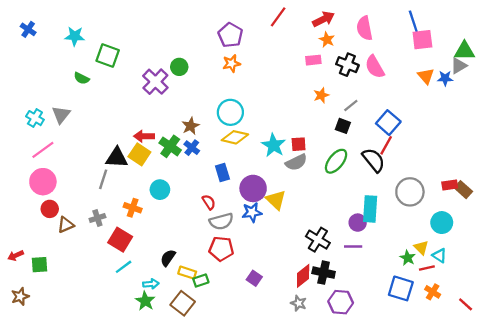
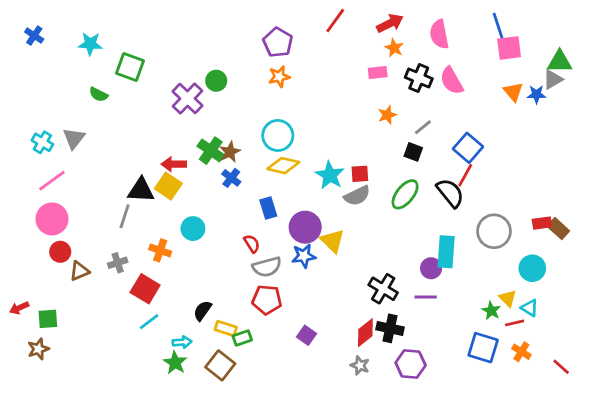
green cross: (170, 146) -> (211, 151), moved
brown star: (20, 296) -> (38, 349), moved

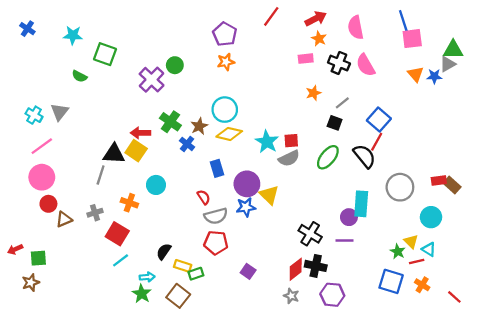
brown star: (230, 152) -> (199, 126), moved

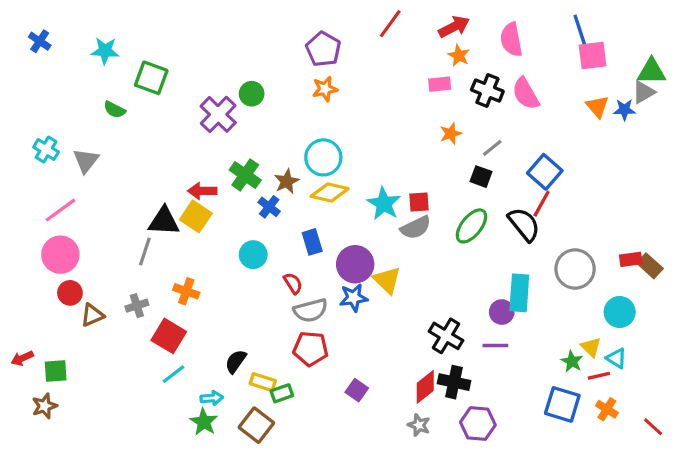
cyan cross: (34, 115) -> (46, 149), moved
cyan circle: (156, 185) -> (253, 255), moved

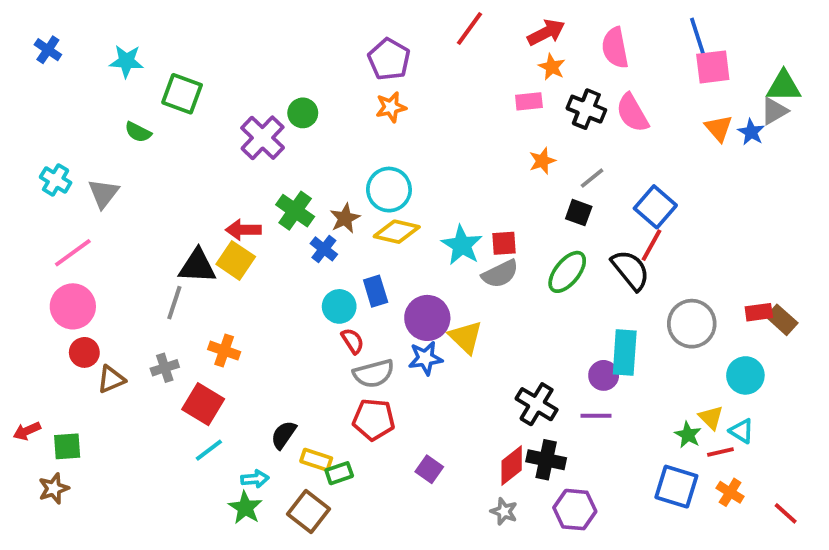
blue star: (624, 110) -> (751, 132), turned 30
cyan circle: (253, 255) -> (339, 306), moved

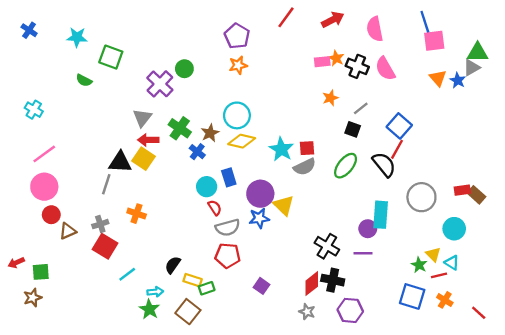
orange star: (552, 67) -> (336, 58), moved
gray triangle: (103, 193) -> (142, 118), moved
red square: (203, 404) -> (105, 246), moved

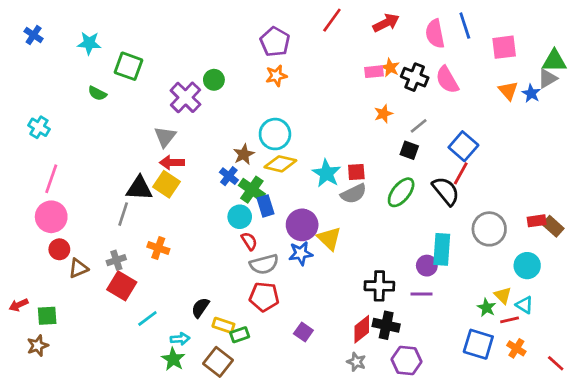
blue line: (425, 22) -> (465, 26), moved
green cross: (180, 128) -> (252, 190), moved
pink line: (44, 154) -> (51, 179), turned -35
black cross: (327, 246) -> (379, 286), turned -30

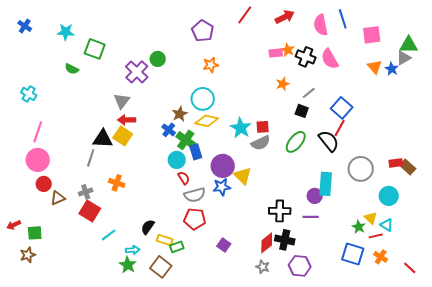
orange star: (276, 76) -> (211, 65), moved

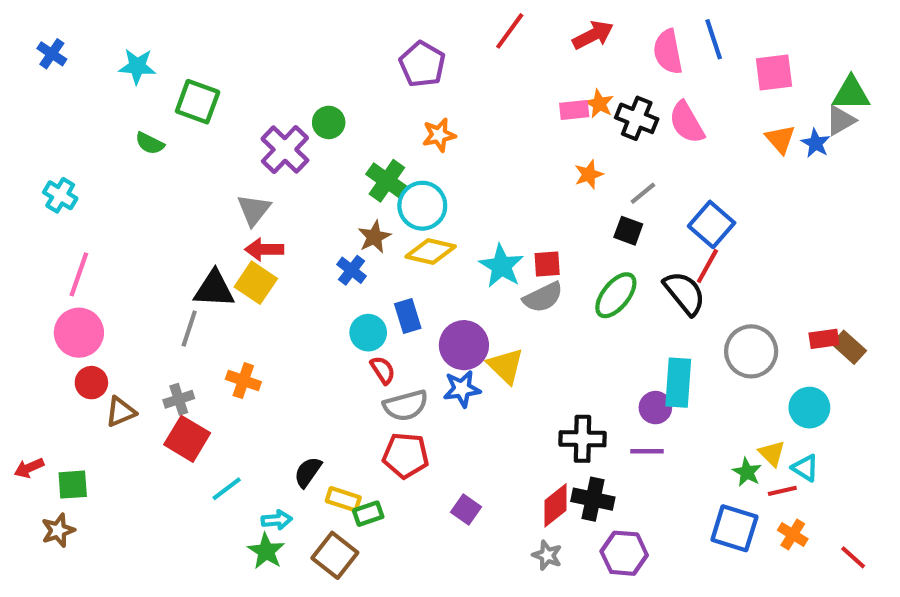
green cross: (186, 140) -> (387, 181), moved

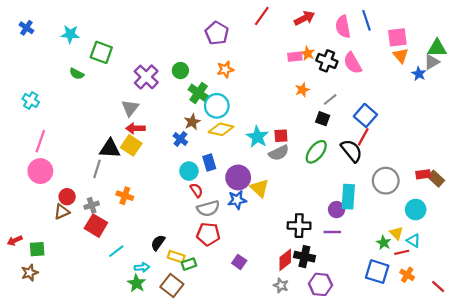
green circle: (329, 122) -> (180, 71), moved
orange triangle: (780, 139) -> (401, 56), moved
red circle: (91, 383) -> (67, 197), moved

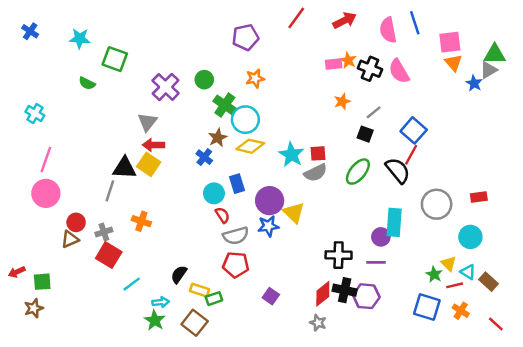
purple pentagon: (217, 33) -> (245, 37), turned 30
brown rectangle: (436, 179) -> (489, 282), moved
purple hexagon: (320, 284) -> (366, 296), moved

